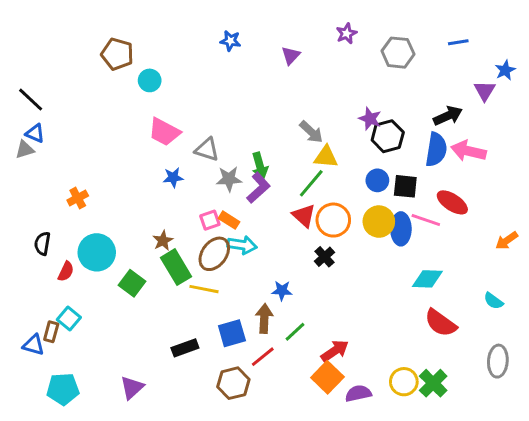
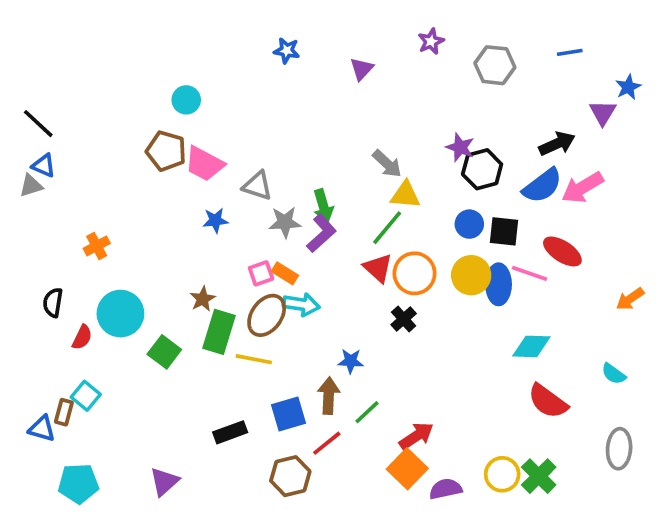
brown pentagon: (117, 54) -> (166, 151), moved
blue semicircle: (436, 150) -> (542, 186), turned 44
pink arrow: (468, 151) -> (583, 188), turned -44
green rectangle: (176, 267) -> (219, 332), turned 48

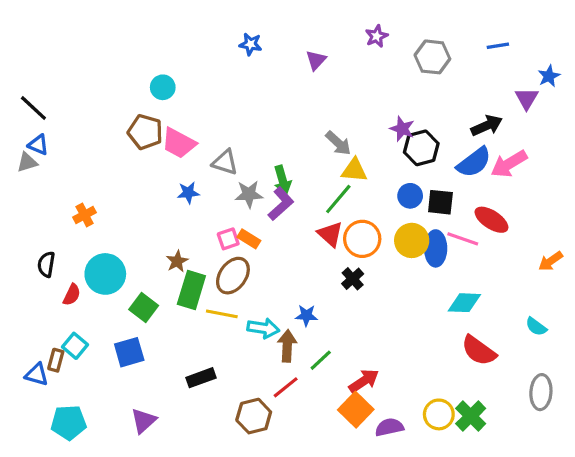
cyan arrow: (301, 304) -> (263, 328), moved
blue square: (288, 414) -> (129, 352), moved

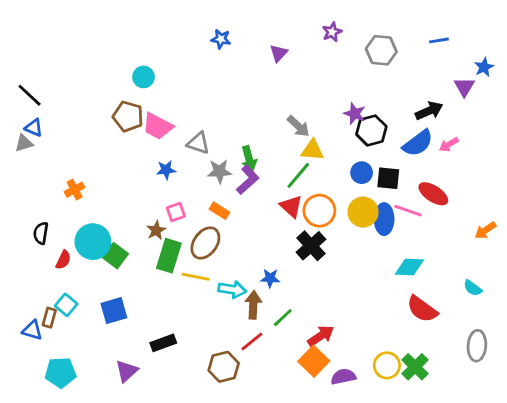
pink arrow: (509, 164) -> (449, 145), size x0.6
pink square: (228, 239) -> (176, 212), moved
black cross: (353, 279) -> (311, 246), size x1.5
green square: (144, 307) -> (115, 256), moved
black rectangle: (201, 378) -> (163, 343), moved

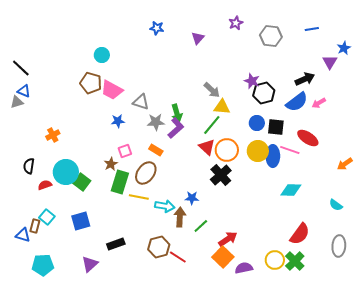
red semicircle: (63, 260) -> (45, 185), turned -136
red semicircle: (422, 309) -> (300, 234), moved, turned -90
red line: (252, 341) -> (178, 257), moved, turned 72
brown hexagon: (224, 367) -> (159, 247), moved

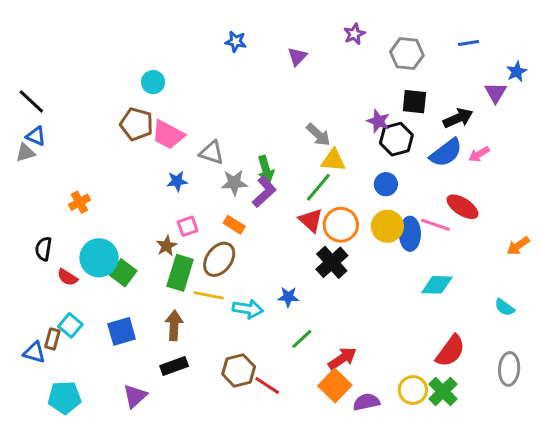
black square: (276, 127) -> (414, 102), moved
red semicircle: (45, 185) -> (67, 277), turned -128
brown arrow: (180, 217) -> (174, 325), moved

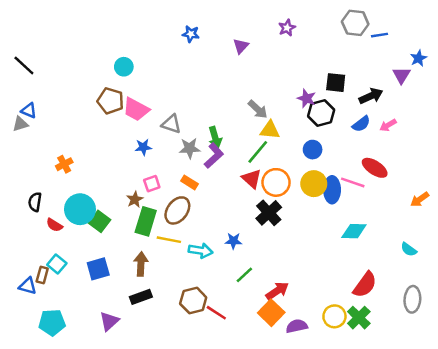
gray hexagon: (407, 54) -> (355, 23), moved
black line: (31, 102) -> (24, 66), moved
blue semicircle: (446, 153) -> (361, 124), size x0.7

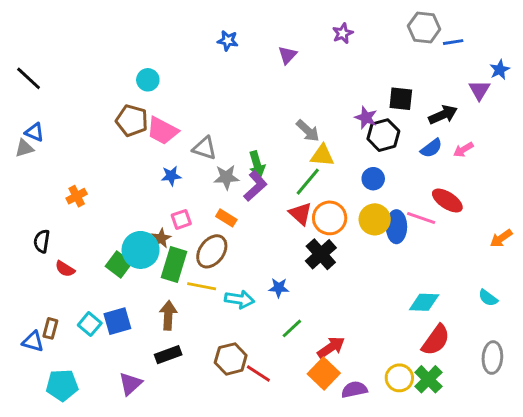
cyan circle: (80, 209) -> (141, 250), moved
cyan diamond: (354, 231) -> (424, 302), moved
cyan square: (57, 264) -> (90, 324), moved

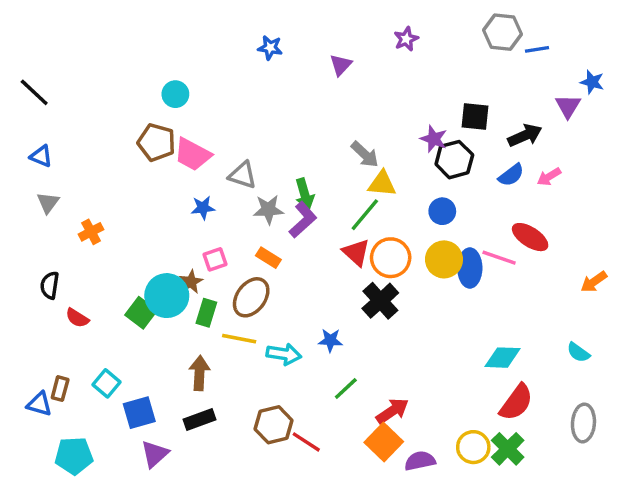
blue star: (500, 70) -> (592, 82), turned -30
gray triangle: (24, 148) -> (48, 203), moved, turned -36
green rectangle: (174, 264) -> (206, 313), size x0.7
blue square: (117, 321) -> (139, 413), moved

